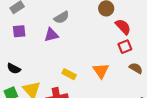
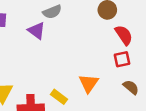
purple triangle: (51, 35) -> (36, 31), turned 42
yellow rectangle: (69, 74) -> (59, 97), moved

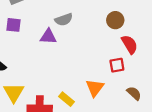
purple triangle: (36, 31) -> (48, 36), turned -36
red square: (122, 59) -> (117, 65), moved

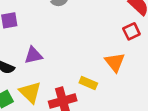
purple triangle: (48, 36) -> (33, 55), moved

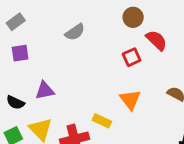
red square: (131, 31) -> (132, 57), moved

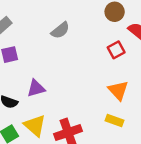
yellow rectangle: (102, 121) -> (115, 120), moved

